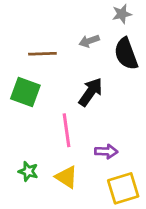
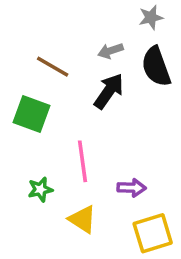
brown line: (42, 54) -> (53, 67), turned 32
black arrow: (91, 92) -> (109, 91), moved
green star: (28, 171) -> (40, 189), moved, turned -30

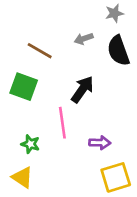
black arrow: (109, 91) -> (82, 89), moved
green star: (40, 189) -> (30, 144), turned 30
yellow triangle: (82, 219) -> (22, 177), moved

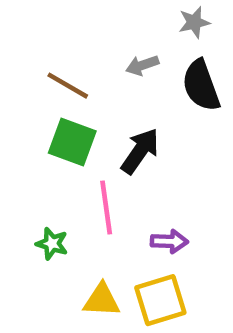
green square: (24, 87) -> (72, 142), moved
yellow triangle: (22, 177) -> (102, 300), moved, turned -30
yellow square: (116, 177) -> (160, 300), moved

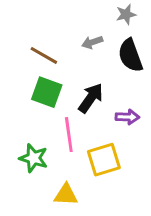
purple arrow: (169, 241) -> (127, 117), moved
green star: (52, 244) -> (34, 158), size x1.4
yellow square: (160, 300) -> (104, 160), moved

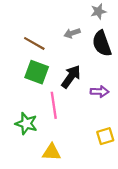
yellow square: (104, 160) -> (105, 136), moved, size x0.7

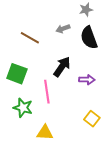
green square: (37, 72) -> (17, 74), moved
yellow square: (105, 136) -> (92, 119), turned -35

